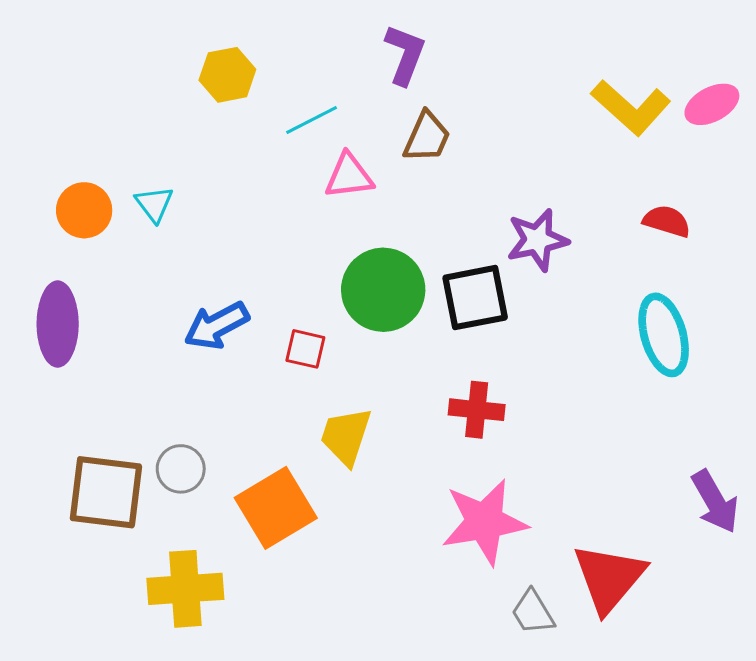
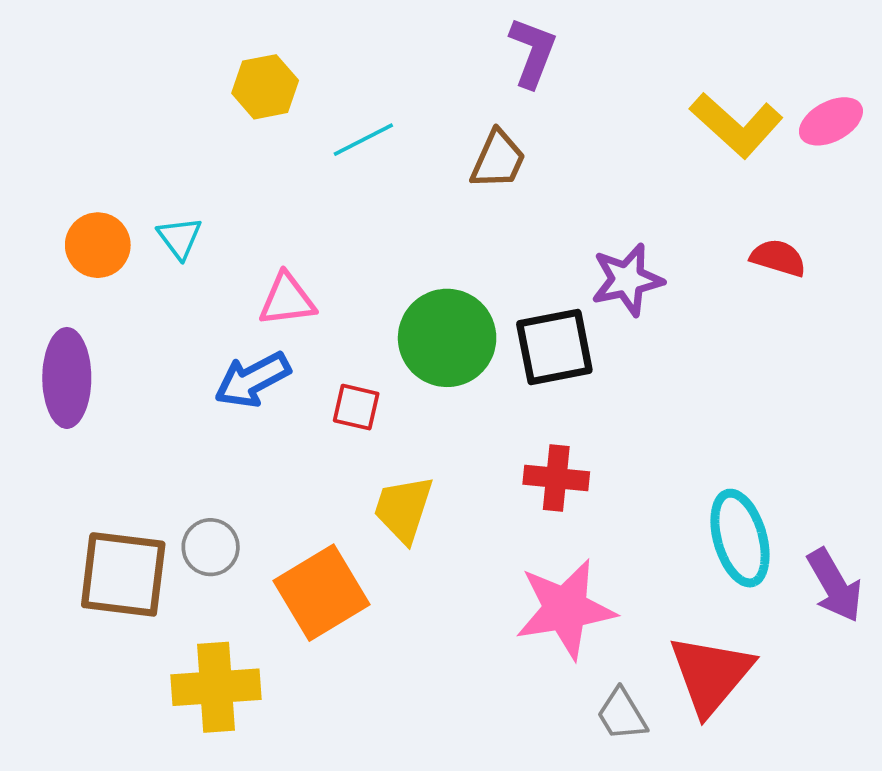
purple L-shape: (405, 55) -> (533, 52), moved
pink triangle: (349, 176) -> (287, 300), moved
cyan ellipse: (664, 335) -> (740, 538), moved

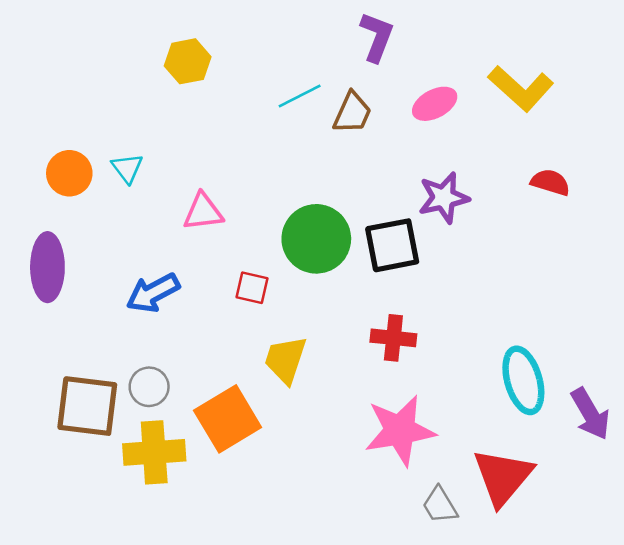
pink ellipse: (831, 121) -> (435, 104), moved
cyan line: (363, 140) -> (300, 96), moved
blue arrow: (252, 380) -> (153, 293), moved
yellow cross: (216, 687) -> (154, 452), moved

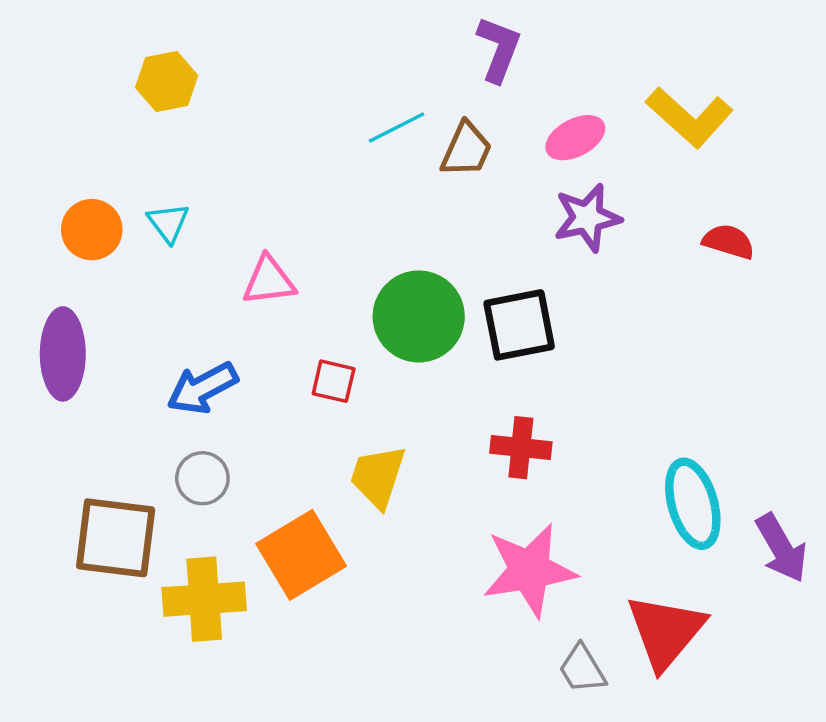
yellow hexagon: (188, 61) -> (167, 81), moved
purple star: (444, 198) -> (587, 218), moved
gray circle: (149, 387) -> (202, 478), moved

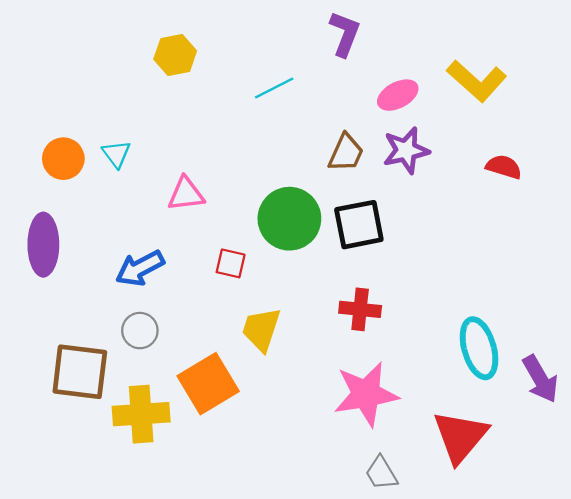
yellow hexagon: (167, 81) -> (175, 55), moved
brown trapezoid: (466, 150) -> (346, 153), moved
gray trapezoid: (582, 669) -> (381, 473), moved

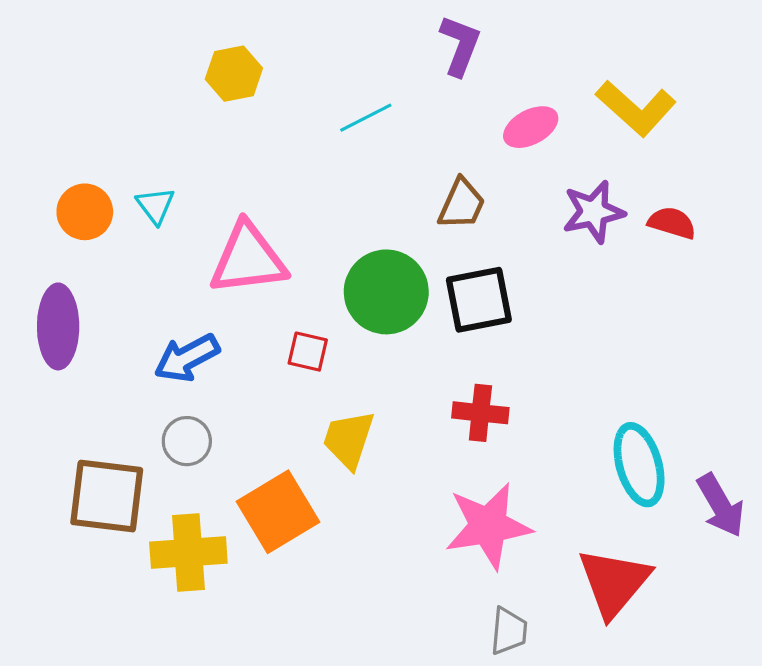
purple star: (406, 150) -> (593, 212), moved
pink triangle: (186, 194) -> (248, 259), size x1.6
gray trapezoid: (381, 473) -> (509, 631), turned -144

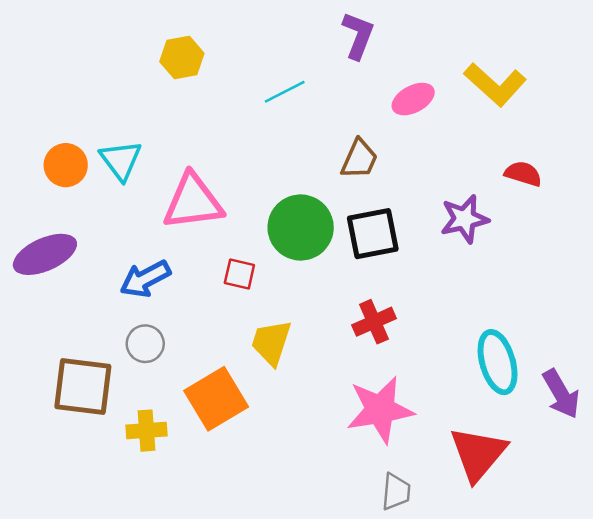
cyan triangle: (155, 206) -> (121, 160), size x1.4
purple star: (593, 212) -> (464, 219), moved
purple ellipse: (58, 326) -> (45, 254), turned 66
red cross: (480, 413) -> (374, 322), turned -30
yellow cross: (188, 553) -> (146, 431), size x0.7

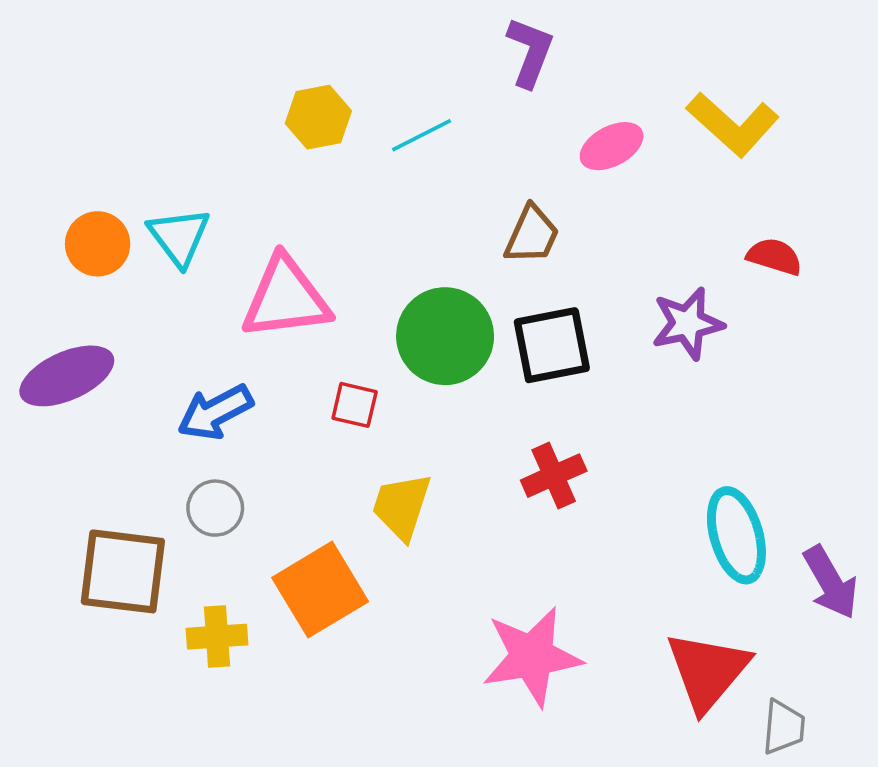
yellow hexagon: (182, 57) -> (318, 117), moved
pink star: (380, 410) -> (532, 657), moved
gray trapezoid: (396, 492) -> (783, 727), moved

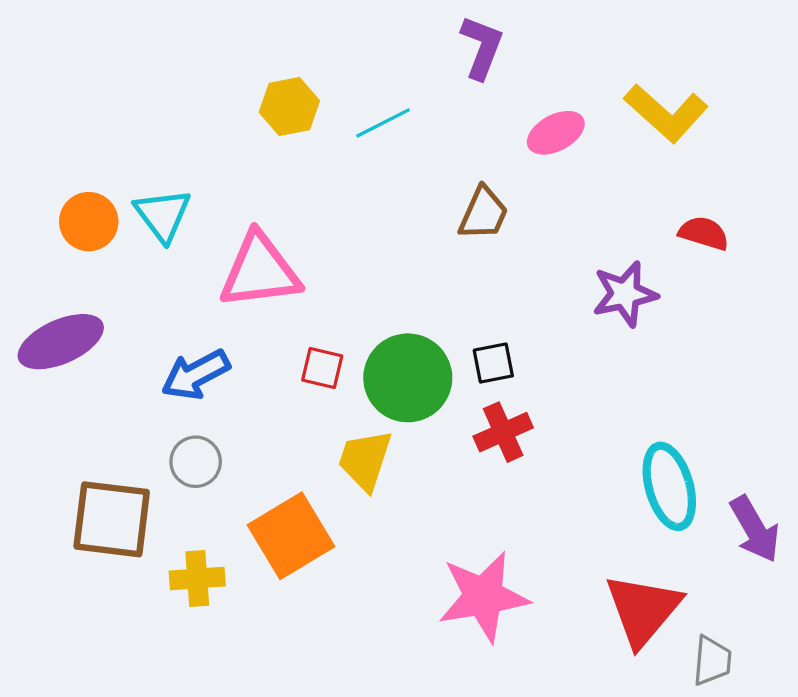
green circle: (445, 336) -> (408, 378), moved
black square: (552, 345) -> (493, 363), moved, size x0.6

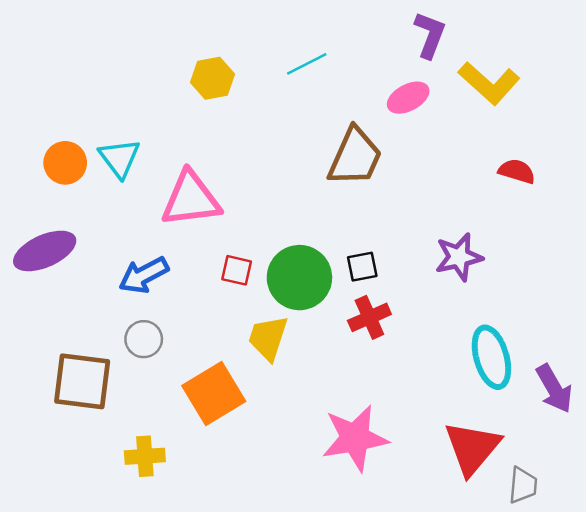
purple L-shape: (482, 47) -> (430, 35), moved
cyan line: (383, 123) -> (307, 64), moved
brown trapezoid: (483, 213) -> (355, 157), size x1.5
purple star: (625, 294) -> (459, 257), moved
yellow cross: (197, 578) -> (145, 456), moved

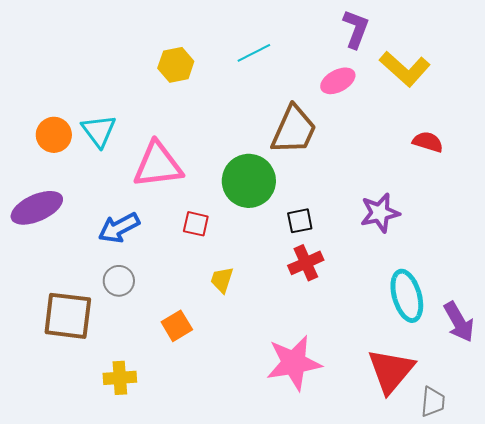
green circle: (299, 278) -> (249, 181), moved
yellow trapezoid: (268, 338) -> (222, 280), size x0.7
orange square: (214, 393) -> (177, 326), size x0.6

